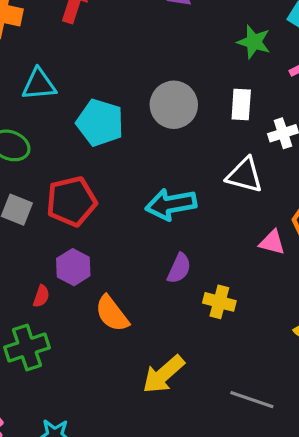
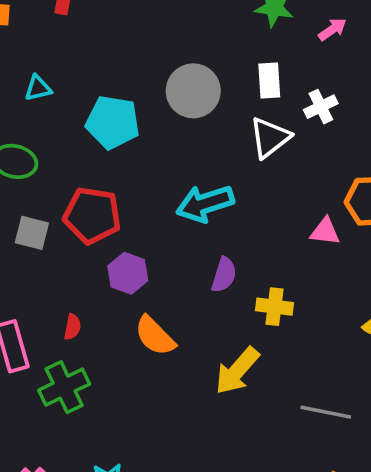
cyan triangle: (39, 84) -> (38, 88), size x0.7
white triangle: (245, 175) -> (270, 138), moved, turned -45
red pentagon: (71, 201) -> (92, 215), turned 30
purple hexagon: (73, 267) -> (128, 273), moved
yellow arrow: (163, 374) -> (237, 371), moved

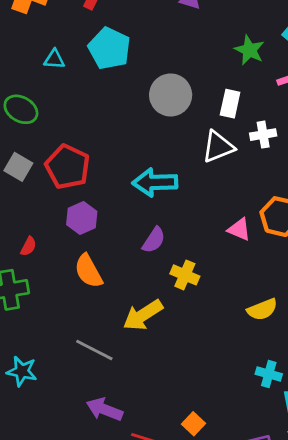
cyan pentagon: (113, 122) -> (109, 48), moved
gray line: (326, 412) -> (94, 350), moved

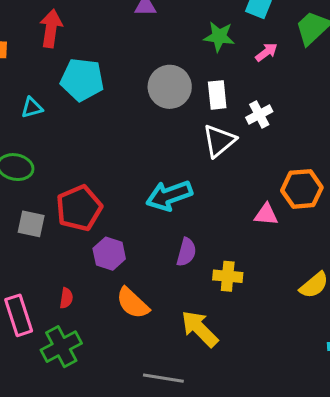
gray circle: (171, 95) -> (170, 87), moved
red pentagon: (68, 167) -> (79, 208), turned -30
yellow arrow: (143, 315) -> (200, 329), turned 96

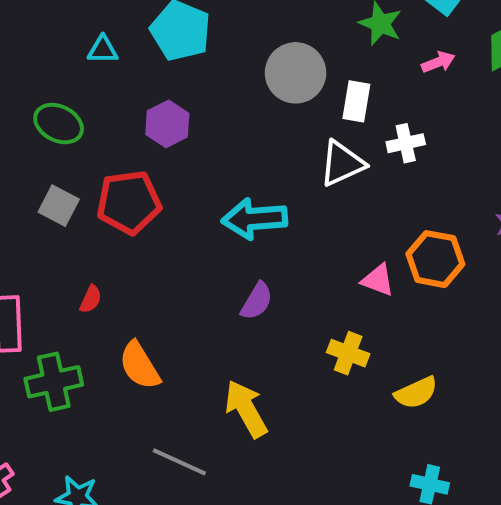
purple hexagon: (109, 254) -> (167, 124), moved
yellow cross: (228, 276) -> (348, 353), moved
red semicircle: (66, 298) -> (91, 299), moved
orange semicircle: (133, 303) -> (140, 366), moved

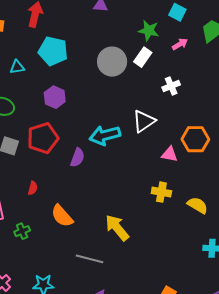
white rectangle: (356, 101) -> (143, 57), moved, turned 36
white triangle: (342, 164) -> (144, 121), moved
purple semicircle: (257, 301) -> (77, 158), moved
green cross: (54, 382) -> (22, 231), size x0.6
yellow semicircle: (416, 393) -> (198, 205), turned -115

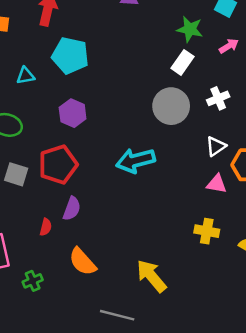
gray circle: (112, 62) -> (171, 106), moved
white triangle: (144, 121) -> (216, 146), moved, size x0.7
purple semicircle: (77, 158) -> (72, 209), moved

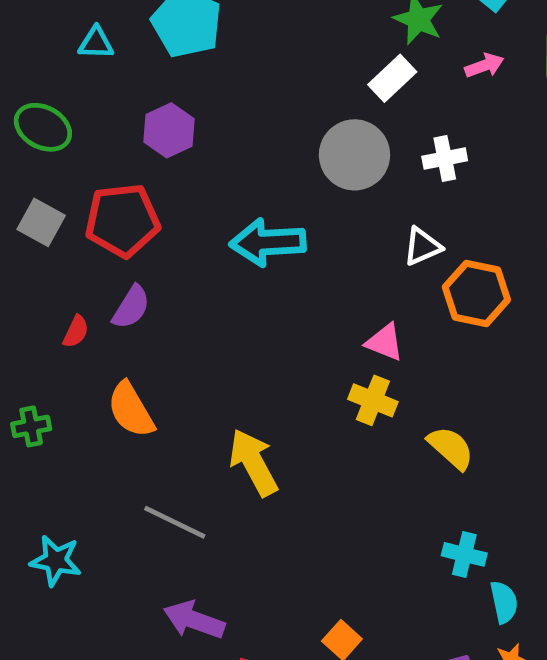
pink triangle: (217, 184) -> (385, 342), moved

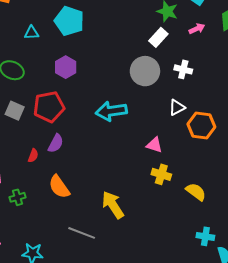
white cross: (445, 158) -> (183, 69), turned 30
pink triangle: (385, 342) -> (154, 145), moved

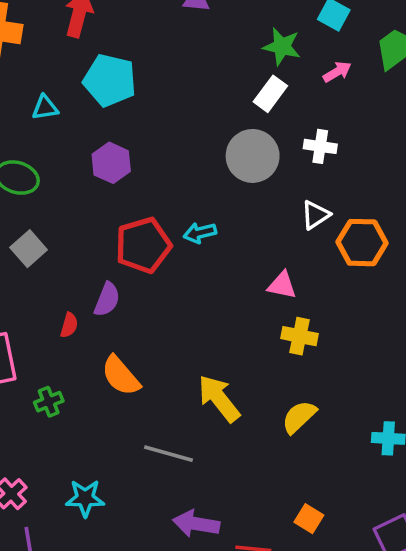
red pentagon: (49, 107) -> (143, 245), moved
gray square: (15, 111) -> (29, 249), turned 30
cyan arrow: (111, 111) -> (200, 233), size x0.6
yellow semicircle: (196, 192) -> (299, 417), moved, turned -75

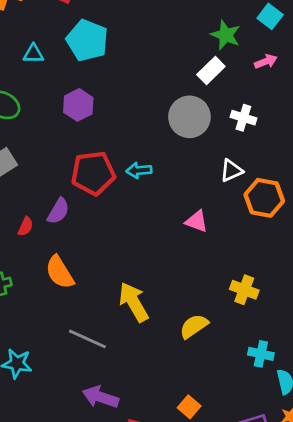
yellow cross: (300, 336) -> (244, 290), moved

